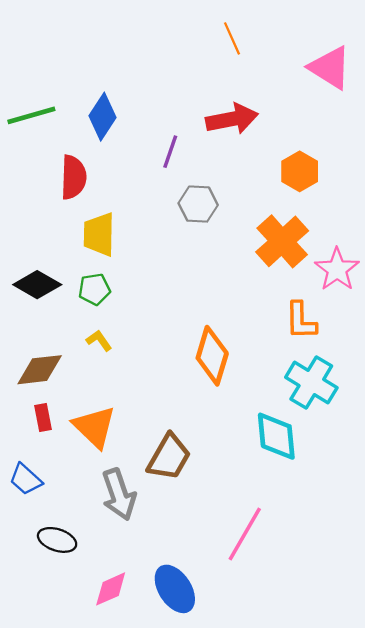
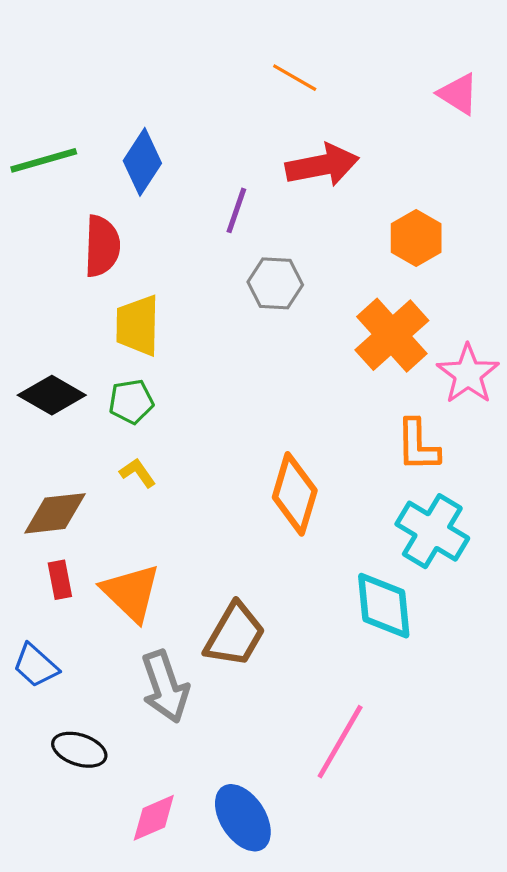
orange line: (232, 38) -> (295, 78), moved, turned -36
pink triangle: (330, 68) -> (458, 94), size x0.7

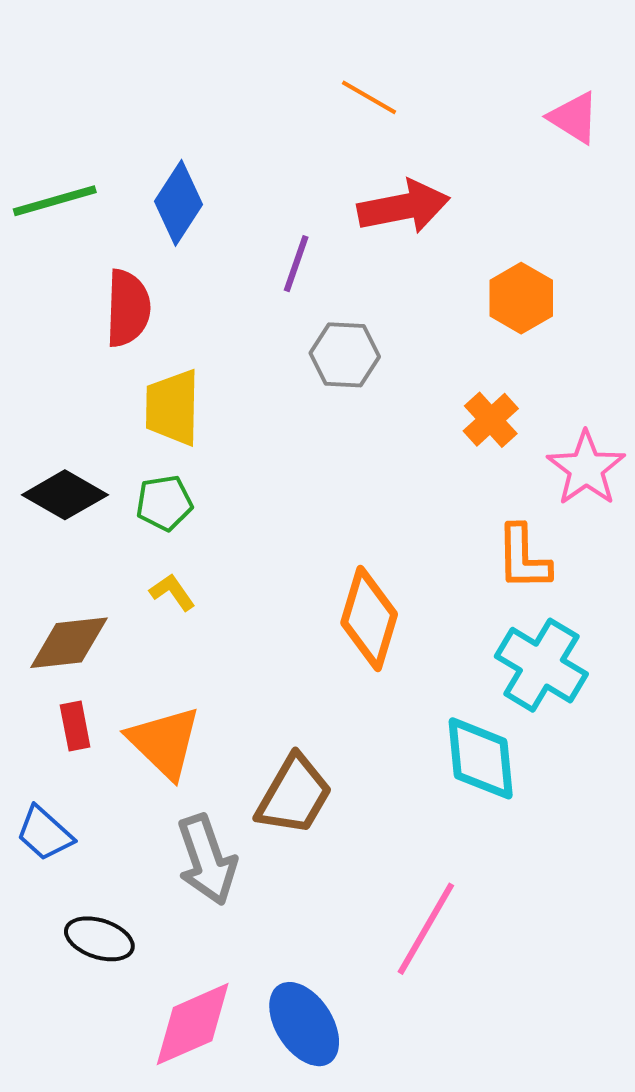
orange cross: (392, 335) -> (491, 420), size x0.6
pink diamond: (154, 818) -> (193, 1024), size x1.4

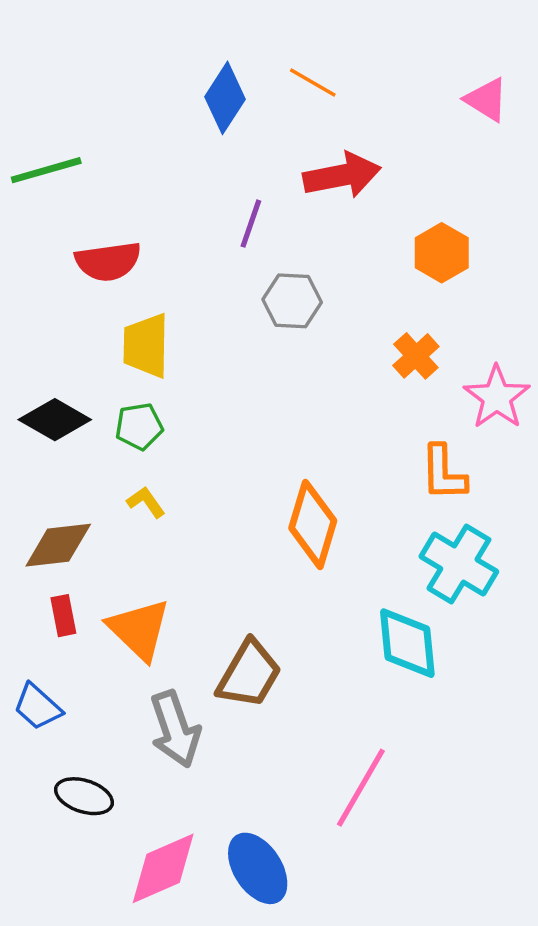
blue diamond: (178, 203) -> (225, 98), moved
red semicircle: (128, 308) -> (108, 261), turned 80

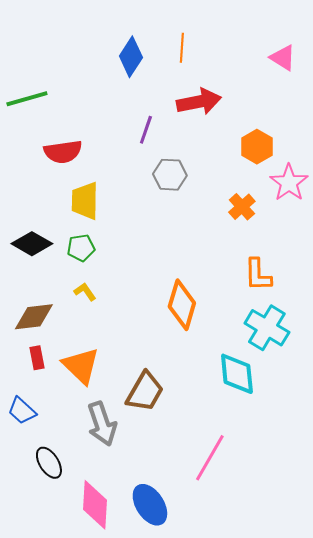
orange line: (313, 82) -> (182, 48), turned 64
pink star: (497, 397) -> (289, 183), moved
black ellipse: (84, 796) -> (49, 463), turned 40
pink diamond: (163, 868) -> (95, 505), turned -63

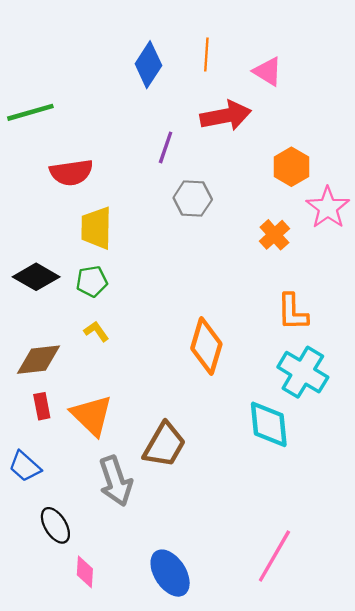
pink triangle: (283, 58) -> (268, 71), moved
pink line: (210, 458) -> (274, 556), moved
pink diamond: (95, 505) -> (85, 572), moved, size x0.6

